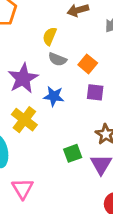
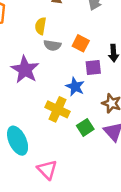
blue star: (54, 96) -> (75, 87), moved, turned 30
yellow cross: (24, 120) -> (57, 109), moved

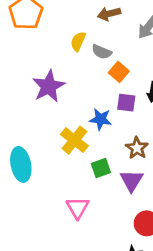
gray semicircle: (52, 45) -> (102, 52), moved
blue star: (75, 87) -> (101, 119), turned -30
pink triangle: (47, 170) -> (78, 208), moved

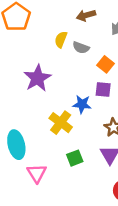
orange square: (119, 72) -> (105, 64), moved
green square: (101, 168) -> (75, 158), moved
pink triangle: (78, 208) -> (37, 173), moved

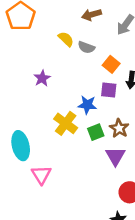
yellow semicircle: (61, 39) -> (66, 39), turned 112
purple star: (37, 78) -> (42, 78), size x0.6
green square: (75, 158) -> (96, 132), moved

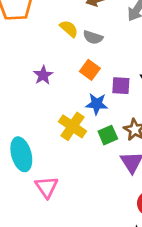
orange square: (111, 64) -> (90, 70), moved

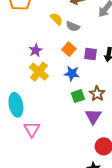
purple square: (121, 86) -> (91, 54), moved
yellow cross: (72, 126) -> (39, 72), moved

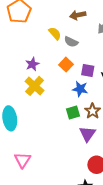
blue star: (72, 73) -> (80, 89), moved
pink triangle: (32, 129) -> (23, 160), moved

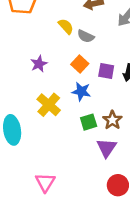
yellow cross: (35, 86) -> (49, 105), moved
blue star: (80, 89) -> (81, 91), moved
pink triangle: (23, 160) -> (45, 182), moved

